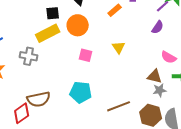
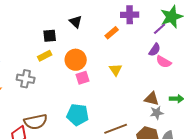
orange circle: (78, 25) -> (76, 60), moved
yellow rectangle: (48, 33) -> (45, 56), size x0.6
pink square: (86, 55) -> (83, 78), turned -32
pink semicircle: (169, 57) -> (164, 62), moved

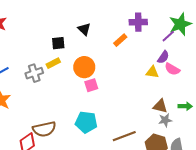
yellow triangle: (116, 70) -> (152, 72), moved, turned -48
gray cross: (26, 79) -> (34, 73), moved, turned -30

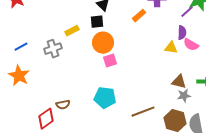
black square: (58, 43) -> (97, 22), moved
purple semicircle: (163, 57) -> (182, 33), turned -32
yellow rectangle: (53, 63) -> (72, 31), moved
brown semicircle: (44, 129) -> (63, 105), size x0.6

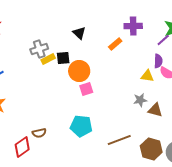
black square: (97, 22) -> (63, 58), moved
gray cross: (53, 49) -> (39, 49), moved
gray star: (184, 96) -> (140, 100), moved

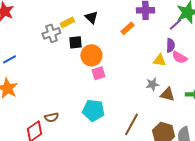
yellow rectangle: (48, 59) -> (67, 22), moved
brown line: (119, 140) -> (131, 124), turned -40

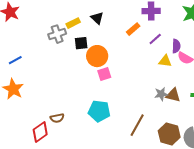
purple line: (175, 24) -> (155, 39), moved
gray star: (152, 84) -> (161, 94), moved

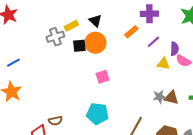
orange circle: (97, 56) -> (95, 43), moved

